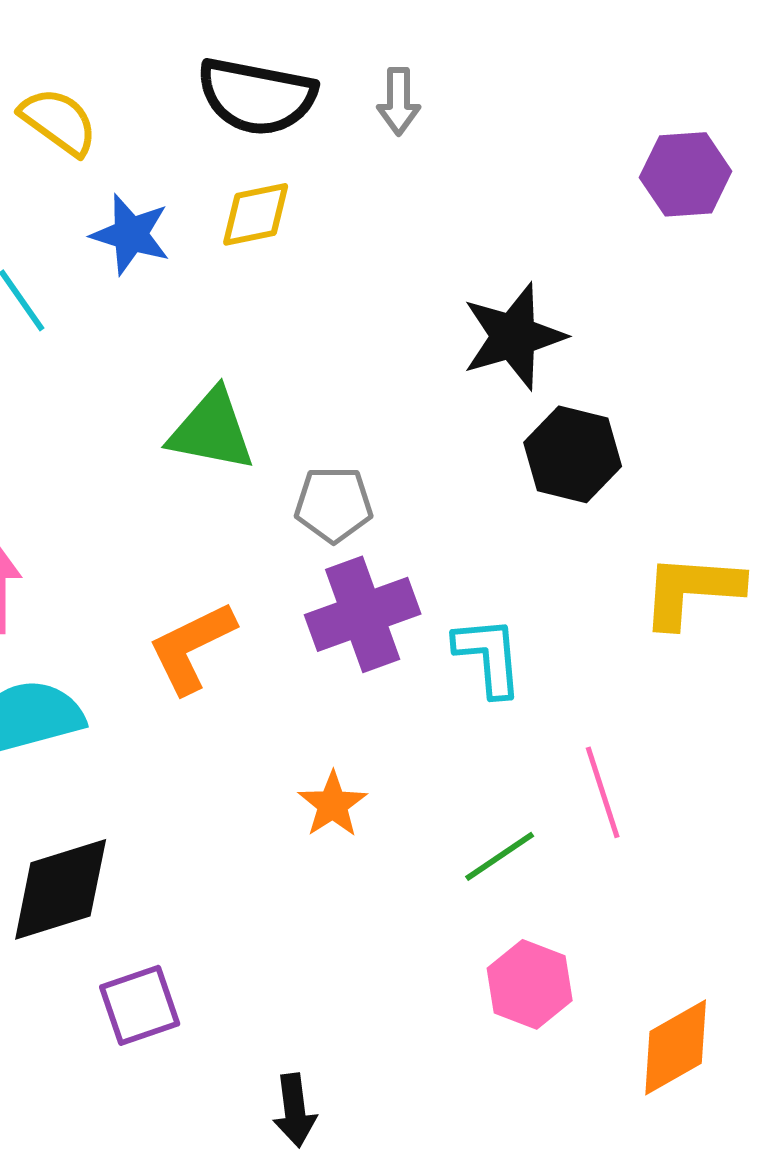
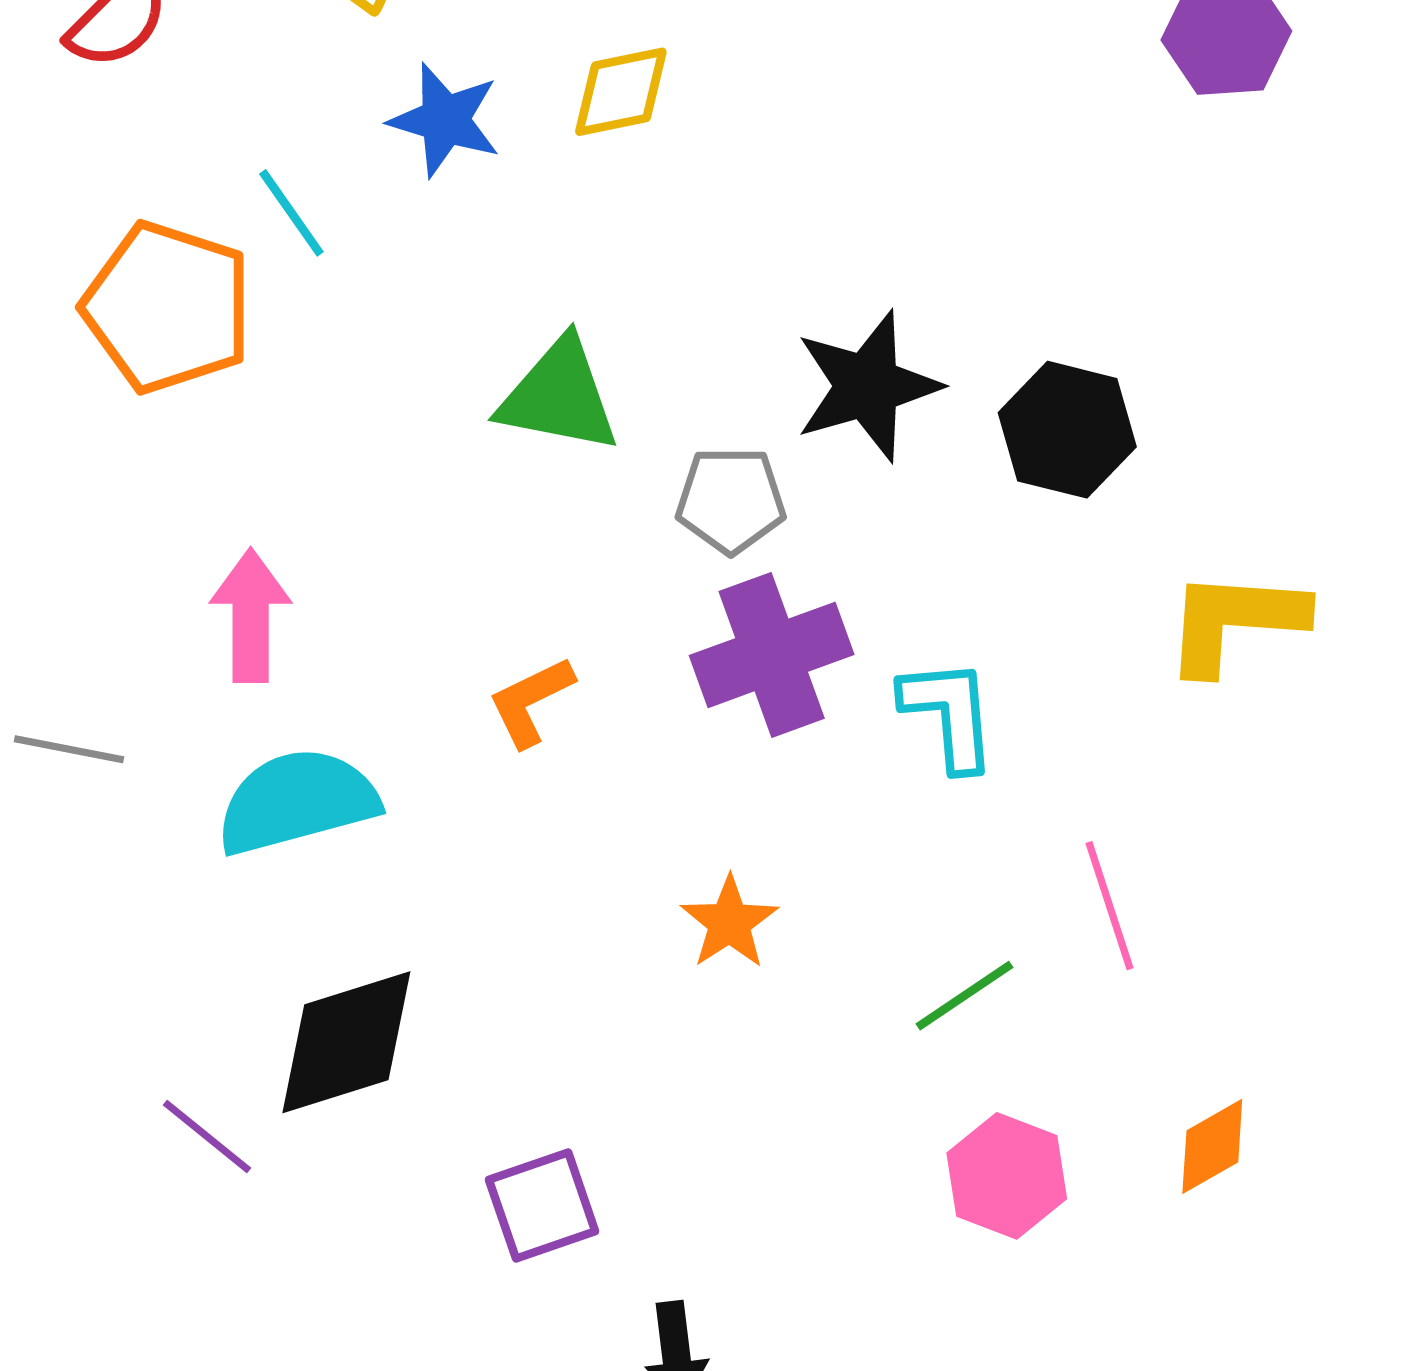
black star: (514, 336) -> (867, 386), moved
orange L-shape: (192, 647) -> (531, 701), size x0.7
purple square: (140, 1005) -> (542, 1206), moved
orange diamond: (676, 1047) -> (1212, 1146), moved, size x0.7

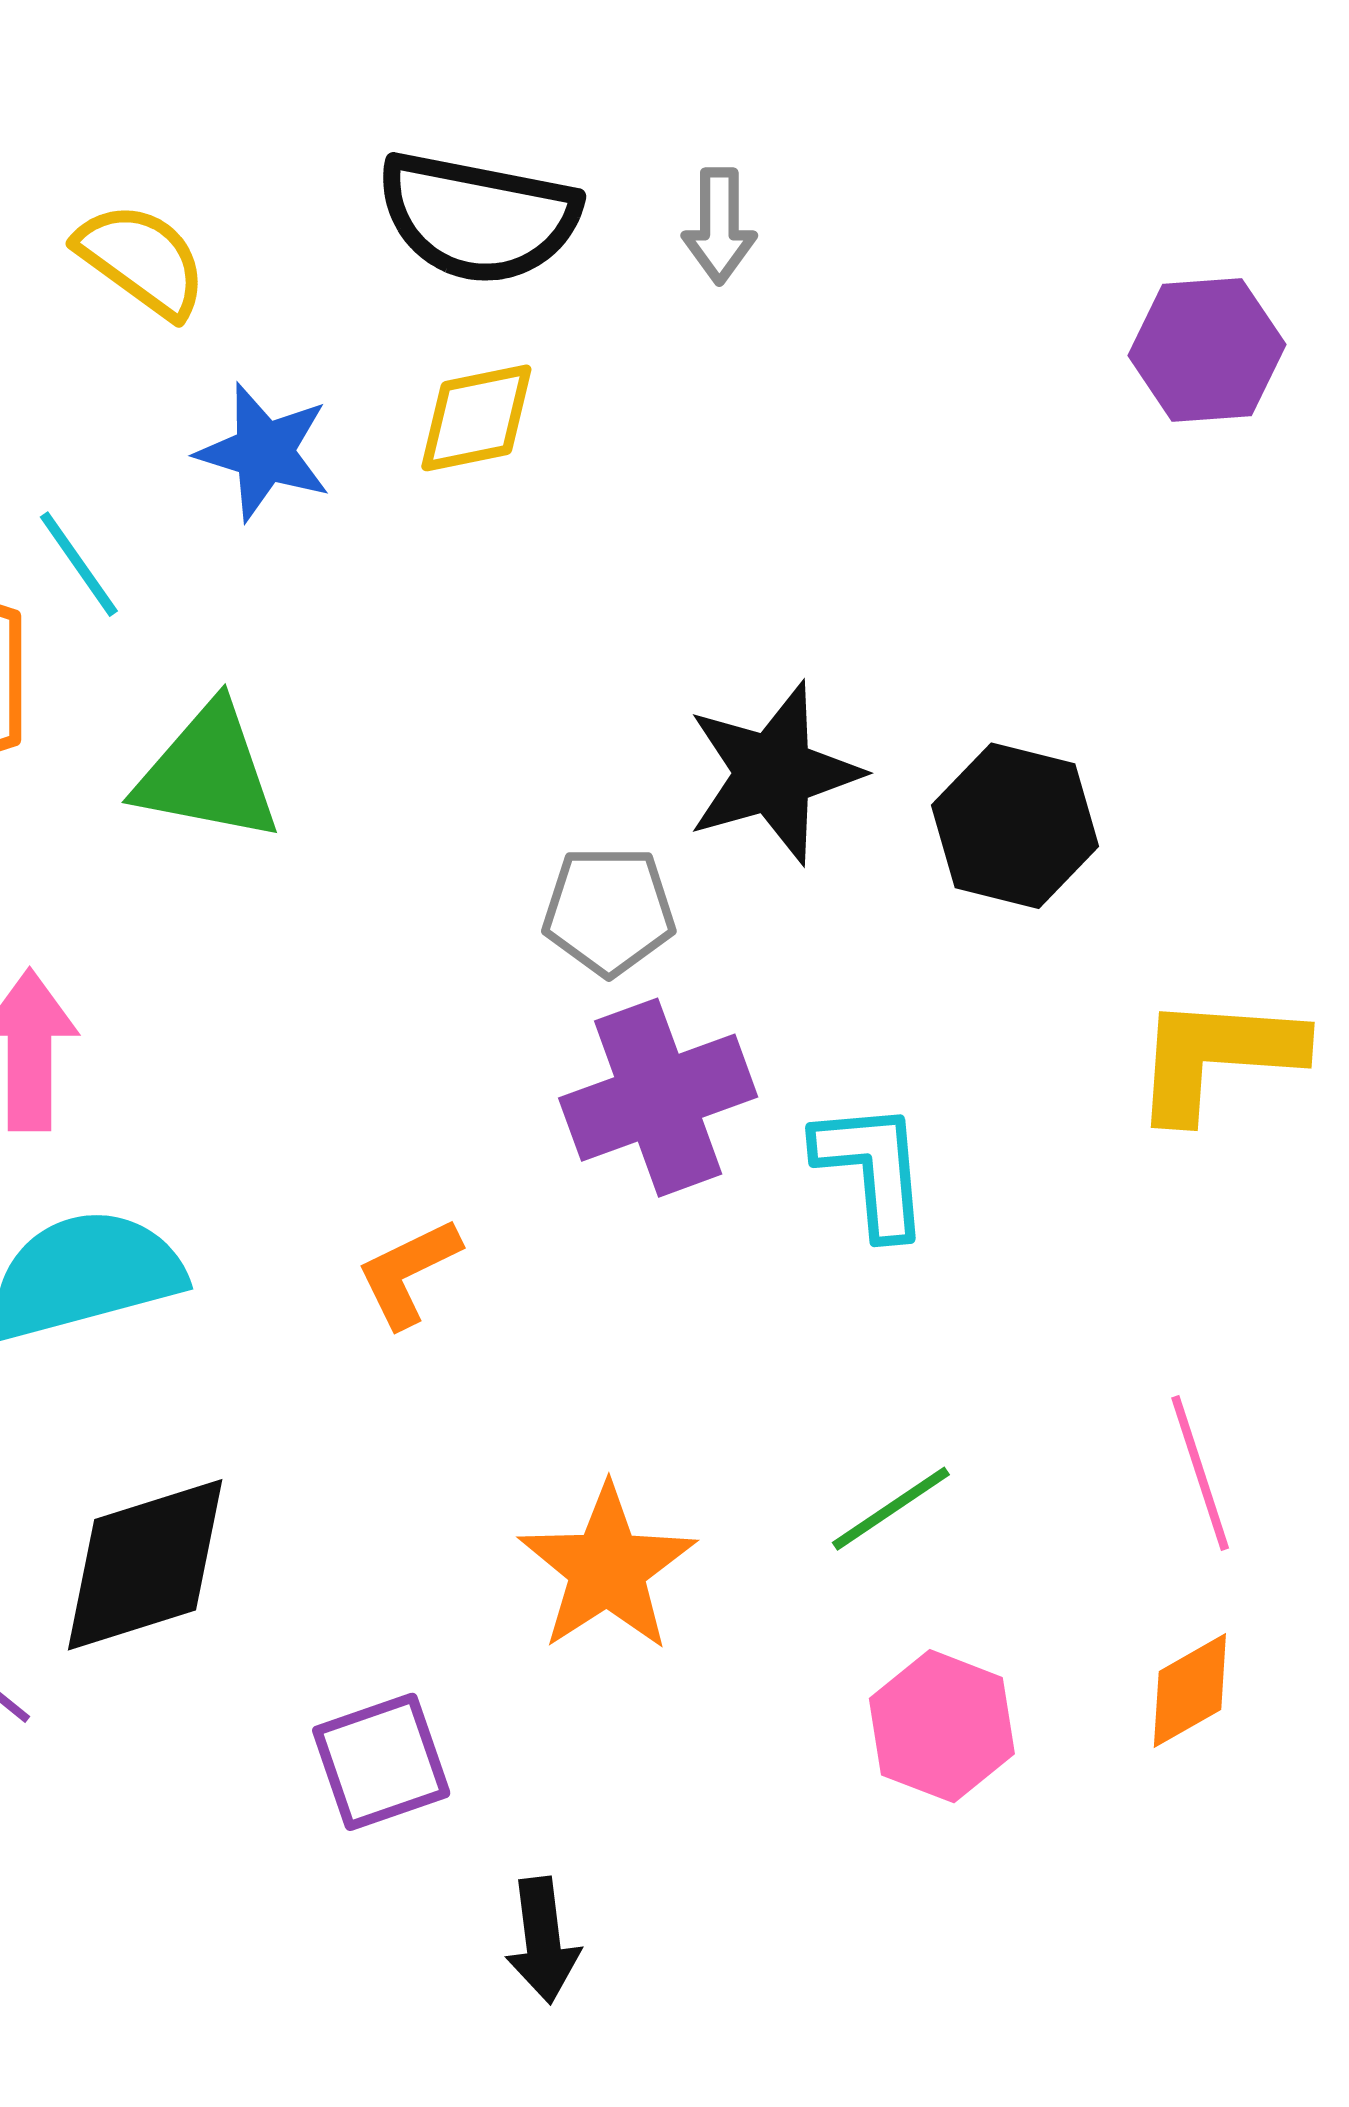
green triangle: (559, 396) -> (208, 773), moved
orange L-shape: (531, 701) -> (408, 1273), moved
pink line: (1110, 906) -> (1200, 1473), moved
orange star: (729, 922) -> (607, 1568), moved, size x1.5

